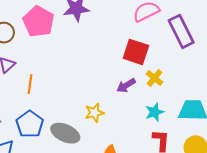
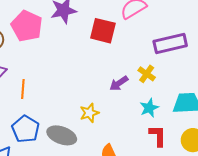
purple rectangle: (181, 31) -> (170, 43), moved, turned -72
red square: (136, 52) -> (103, 31), moved

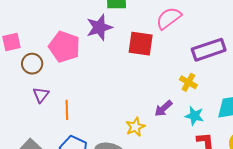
purple arrow: (119, 83) -> (163, 108), moved
cyan star: (149, 108) -> (194, 116), turned -30

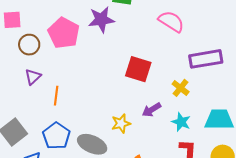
pink semicircle: (169, 18) -> (171, 21), turned 60
red square: (141, 44) -> (138, 69), moved

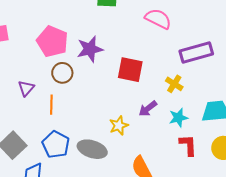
purple star: (101, 20) -> (90, 49), moved
brown circle: (29, 45) -> (62, 73), moved
cyan star: (181, 122) -> (178, 118), turned -30

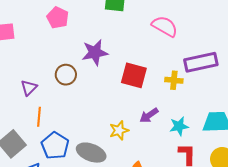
pink pentagon: (52, 41) -> (58, 18), moved, size x0.7
yellow cross: (174, 84) -> (174, 80), moved, turned -30
orange line: (51, 105) -> (39, 117), moved

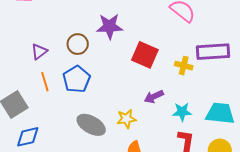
orange line: (39, 117) -> (45, 82), turned -30
yellow star: (119, 130) -> (126, 119), moved
blue pentagon: (55, 146) -> (77, 79), moved

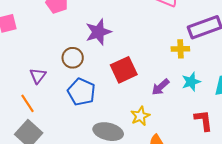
red square: (145, 55) -> (124, 70), moved, turned -32
orange line: (45, 82) -> (27, 103), moved
cyan star: (182, 112) -> (191, 82), moved

